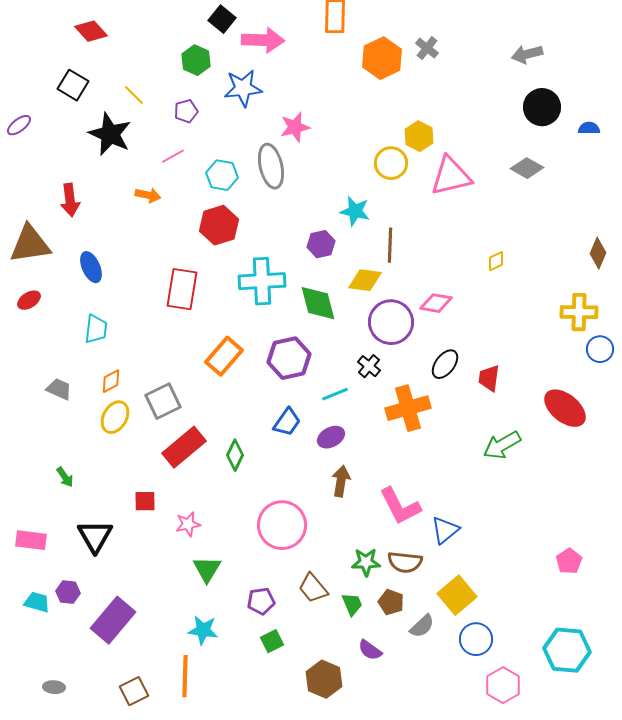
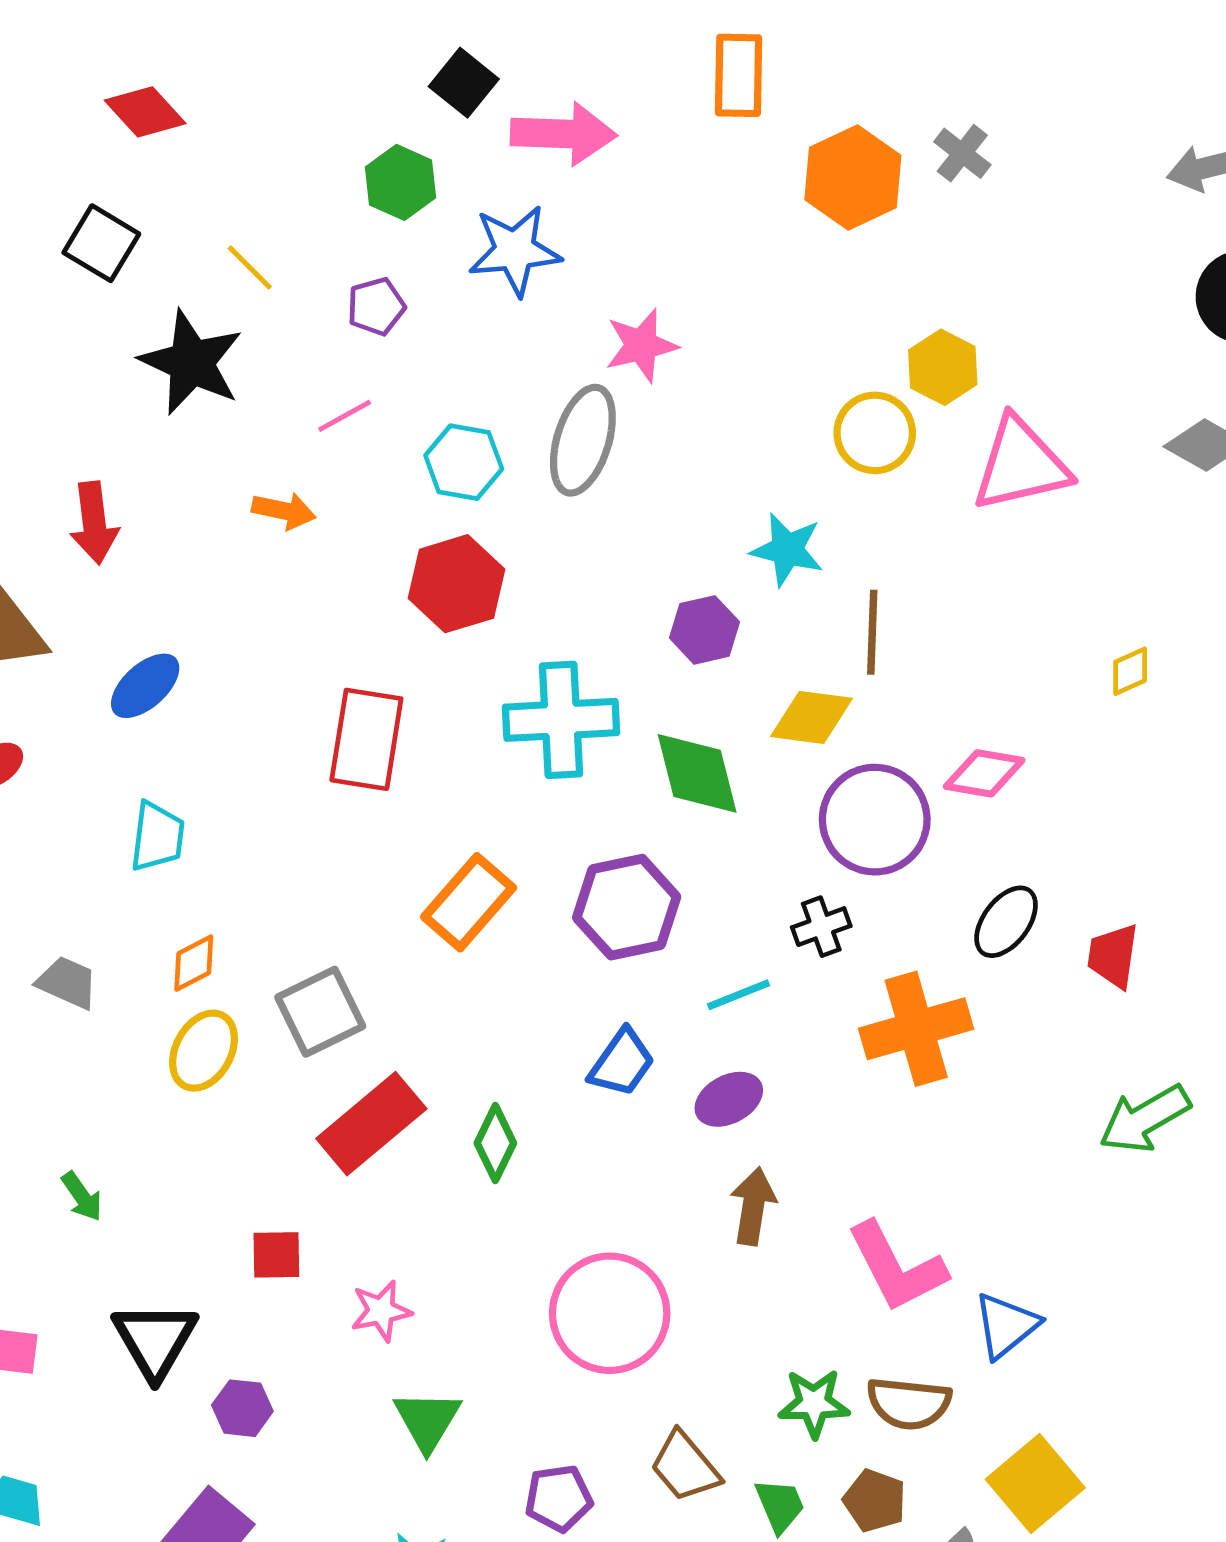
gray ellipse: (271, 166) -> (583, 440), turned 30
blue ellipse: (91, 267) -> (145, 686), turned 72
black cross: (369, 366) -> (821, 927), turned 30
purple hexagon: (68, 592) -> (242, 1408), moved

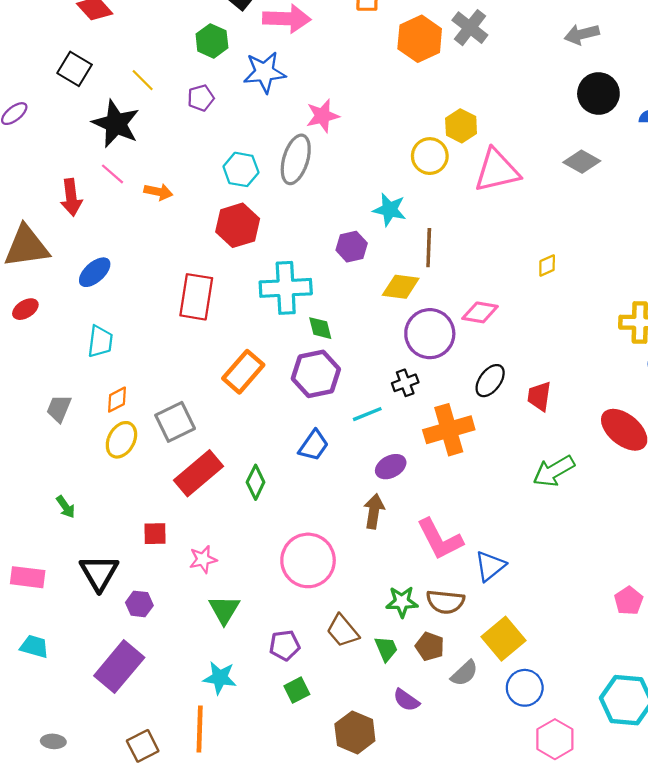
gray cross: (962, 153) -> (470, 28), size x1.4
pink line: (345, 416) -> (113, 174), moved, turned 70
green diamond: (697, 773) -> (320, 328), moved, size x0.6
gray trapezoid: (67, 983) -> (59, 409), turned -92
purple ellipse: (729, 1099) -> (391, 467), moved

